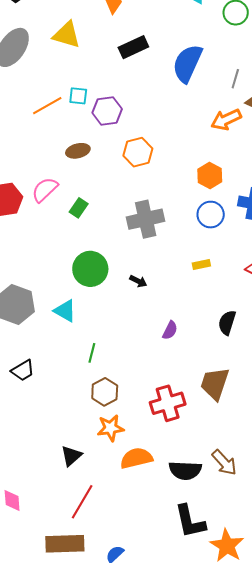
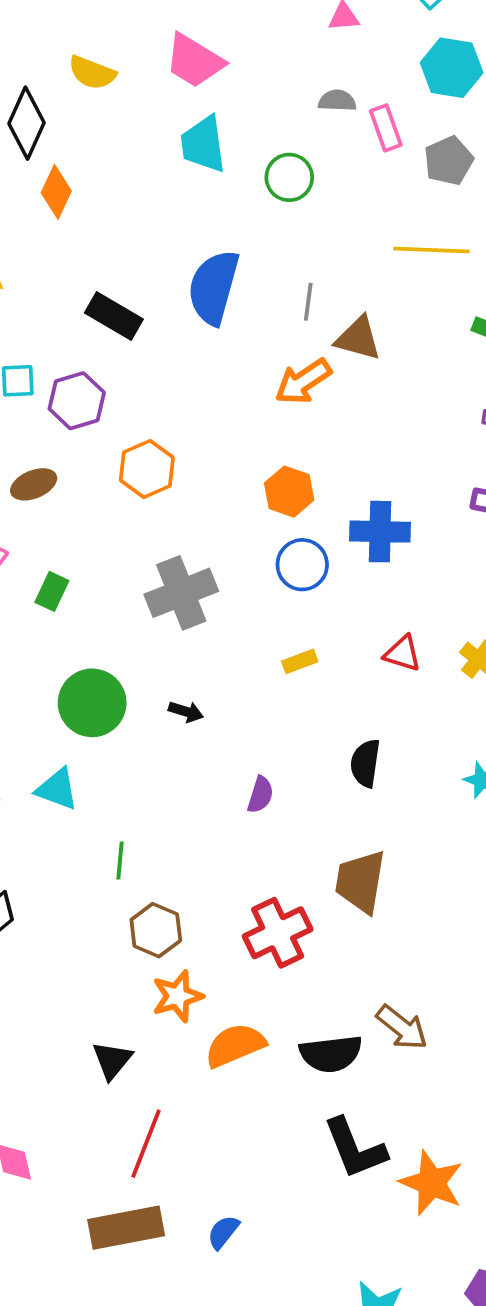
black rectangle: (133, 47) -> (114, 316), moved, turned 64

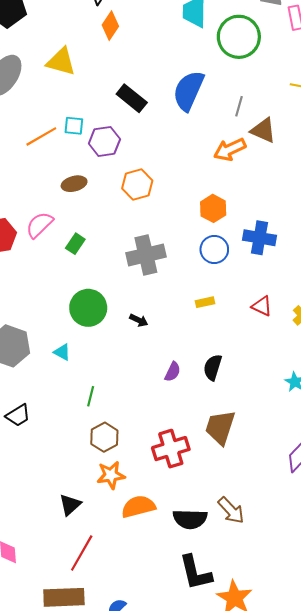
green circle: (289, 177) -> (239, 37), size x1.6
black semicircle: (365, 763) -> (213, 367), moved
cyan triangle: (57, 789) -> (62, 352), size x0.7

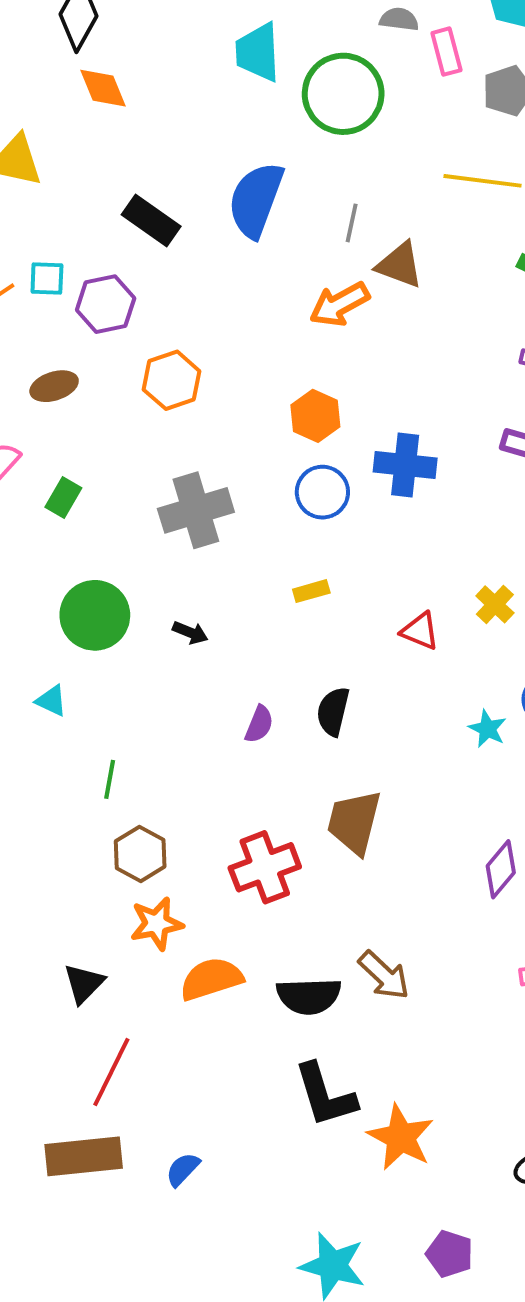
orange diamond: (110, 26) -> (103, 88), turned -52
red triangle: (262, 306) -> (420, 631), moved

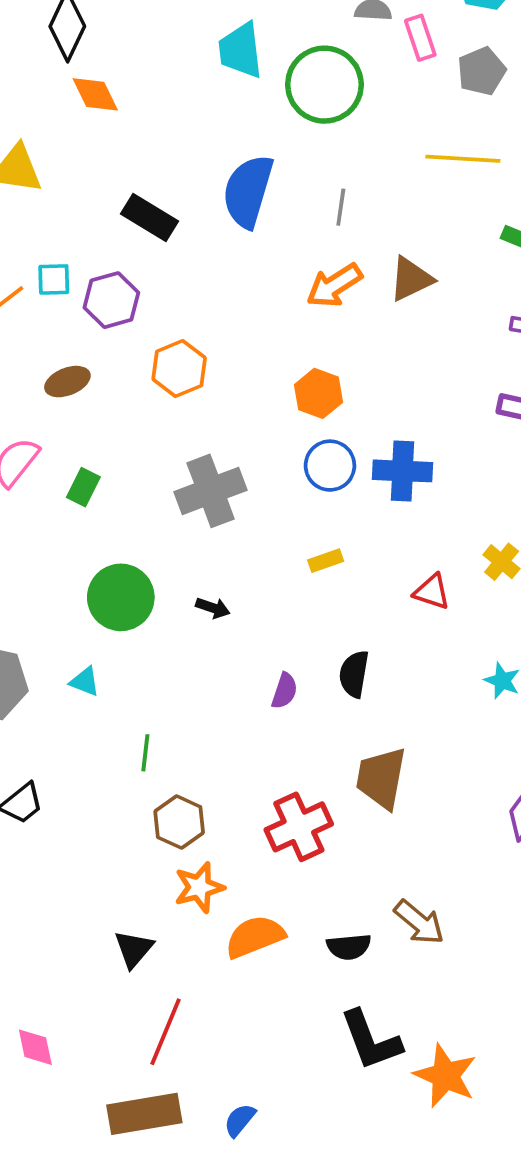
brown triangle: (400, 265) -> (411, 279), moved, turned -42
blue cross: (405, 465) -> (403, 471), moved
black semicircle: (309, 996) -> (349, 947), size x0.7

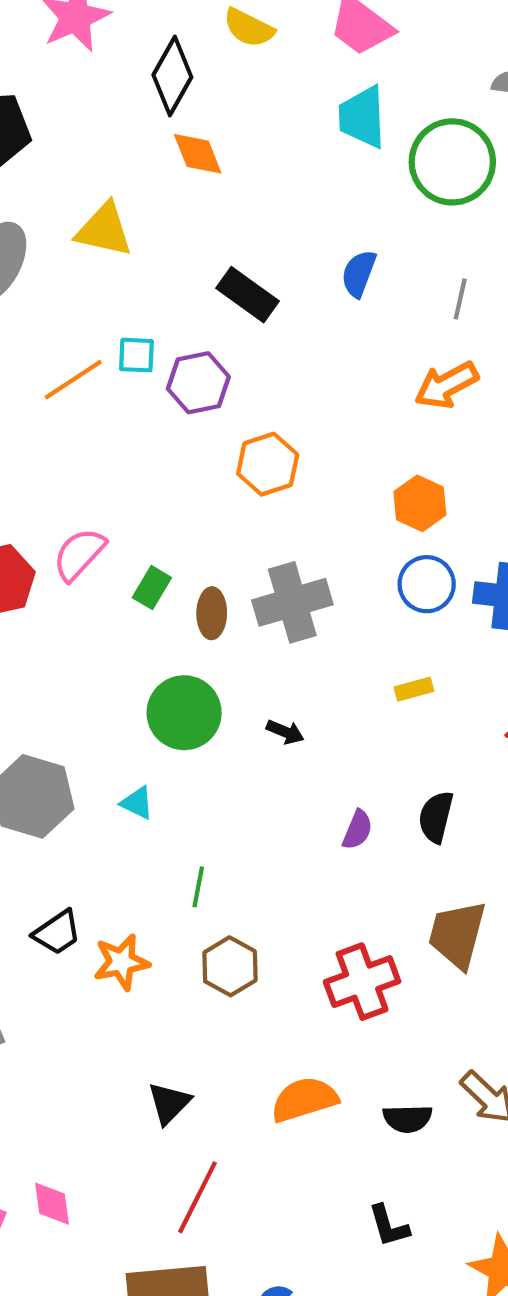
blue semicircle: (248, 191) -> (359, 274), size x0.6
brown ellipse: (67, 382) -> (212, 613), moved, turned -72
orange star: (199, 887) -> (121, 962), moved
black L-shape: (371, 1040) -> (389, 1226), moved, size x0.6

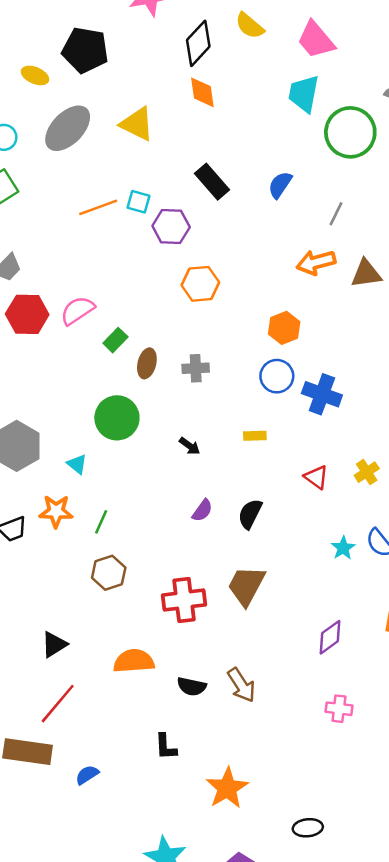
gray cross: (292, 602) -> (196, 368), size x0.6
black arrow: (285, 732) -> (190, 446), moved
orange star: (121, 962) -> (56, 511), moved

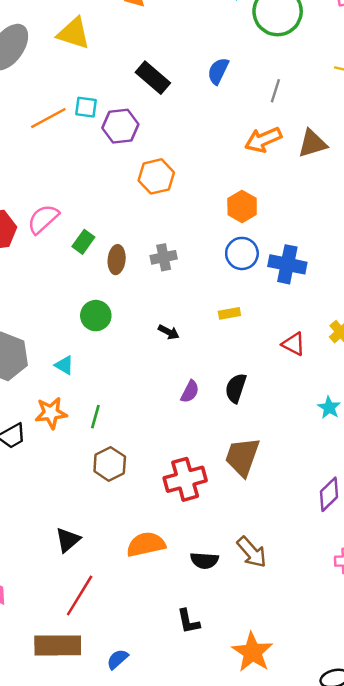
green circle: (117, 418) -> (96, 316), size x0.7

